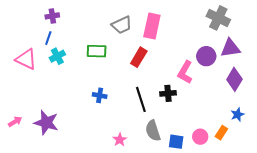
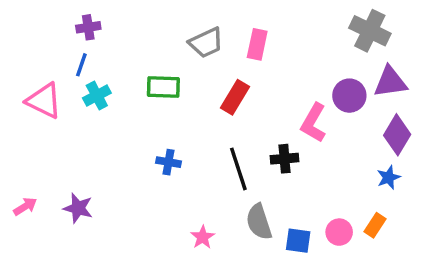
pink rectangle: (152, 26) -> (257, 44), size x0.7
blue star: (237, 115) -> (389, 177), moved
purple star: (46, 123) -> (78, 208), size x0.7

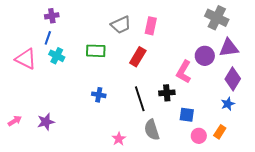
cyan cross: (97, 96) -> (57, 56), turned -35
purple star: (78, 208) -> (46, 122), turned -30
blue square: (298, 241) -> (187, 115), moved

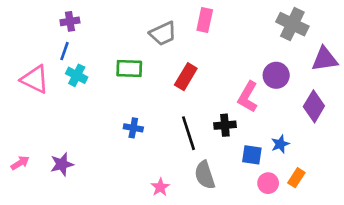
pink rectangle: (151, 26) -> (205, 20), moved
purple triangle: (229, 48) -> (325, 59), moved
blue star: (228, 104) -> (280, 144), moved

